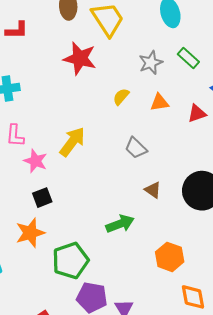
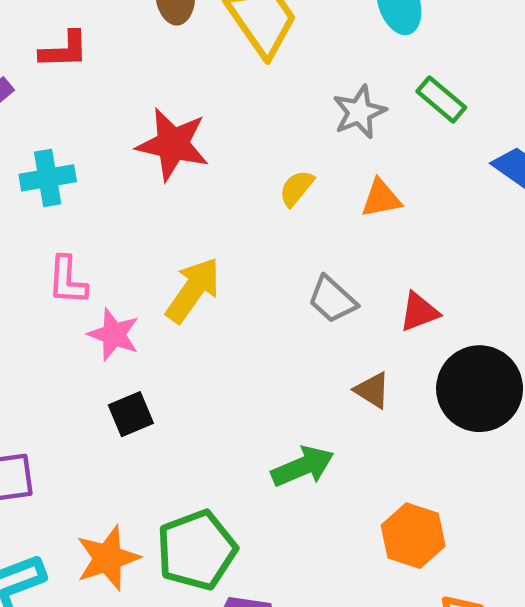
red star: (80, 58) -> (173, 144), moved
red triangle: (197, 113) -> (419, 312), moved
orange star: (30, 233) -> (108, 558), moved

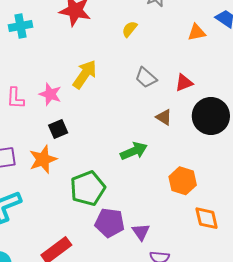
orange triangle: (381, 198) -> (197, 32), moved
pink L-shape: (67, 280) -> (15, 98), moved
orange star: (108, 558) -> (43, 159), moved

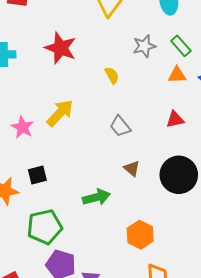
yellow semicircle: (130, 29) -> (112, 75), turned 102
orange triangle: (197, 32) -> (177, 75), moved
red triangle: (184, 83) -> (175, 119), moved
black square: (58, 129) -> (37, 175), moved

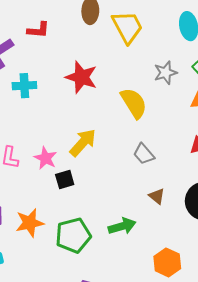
yellow semicircle: (112, 75) -> (134, 103), size x1.8
black square: (37, 175) -> (65, 179), moved
green pentagon: (45, 227) -> (73, 235), moved

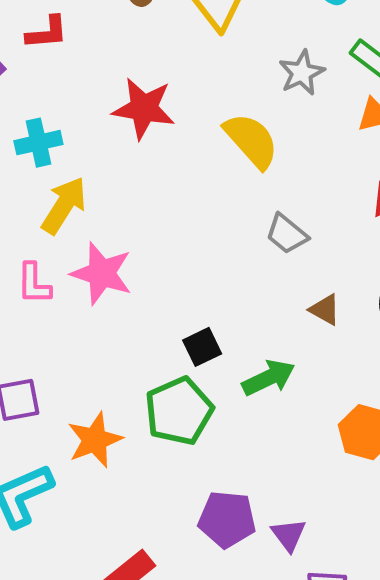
yellow arrow: (83, 143) -> (64, 205), moved
pink star: (46, 158) -> (102, 273), size x1.4
black square: (65, 179) -> (202, 347), moved
orange star: (30, 223) -> (95, 440), moved

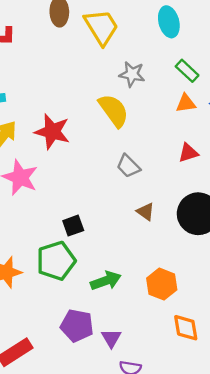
gray star: (302, 73) -> (132, 74), moved, turned 30
red star: (144, 108) -> (52, 132), moved
green arrow: (269, 378) -> (106, 281), moved

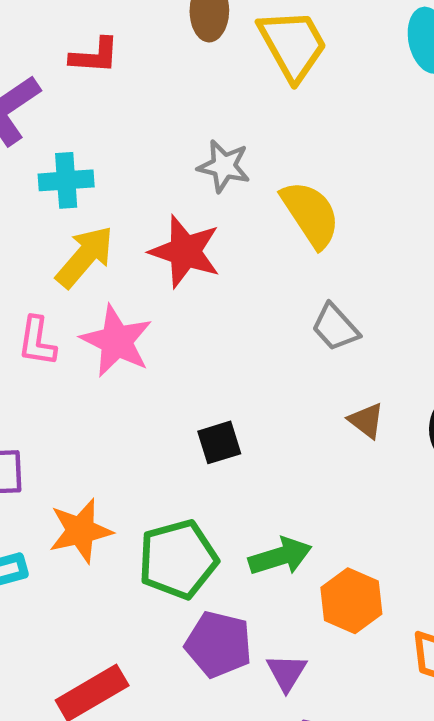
gray star: (132, 74) -> (224, 166), moved
green pentagon: (56, 261) -> (178, 559), moved
orange hexagon: (162, 284) -> (351, 601), moved

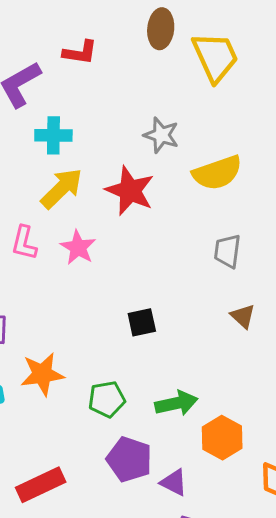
yellow semicircle: (311, 214) -> (217, 173), turned 99
gray trapezoid: (335, 327) -> (227, 251), turned 45
pink star: (116, 341) -> (78, 247), size x0.7
green pentagon: (178, 559) -> (107, 399), size x0.7
purple triangle: (287, 673) -> (174, 483), turned -40

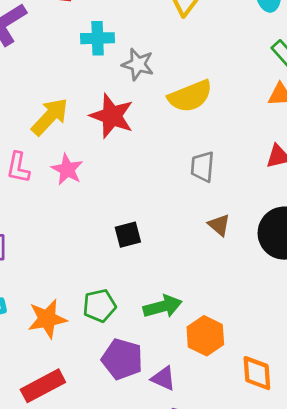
cyan cross: (53, 135) -> (98, 38), moved
orange star: (42, 374) -> (47, 319), moved

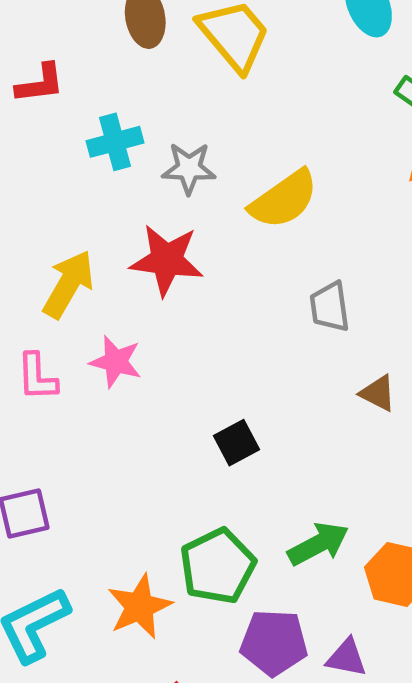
green pentagon: (99, 306) -> (218, 566), size x1.4

